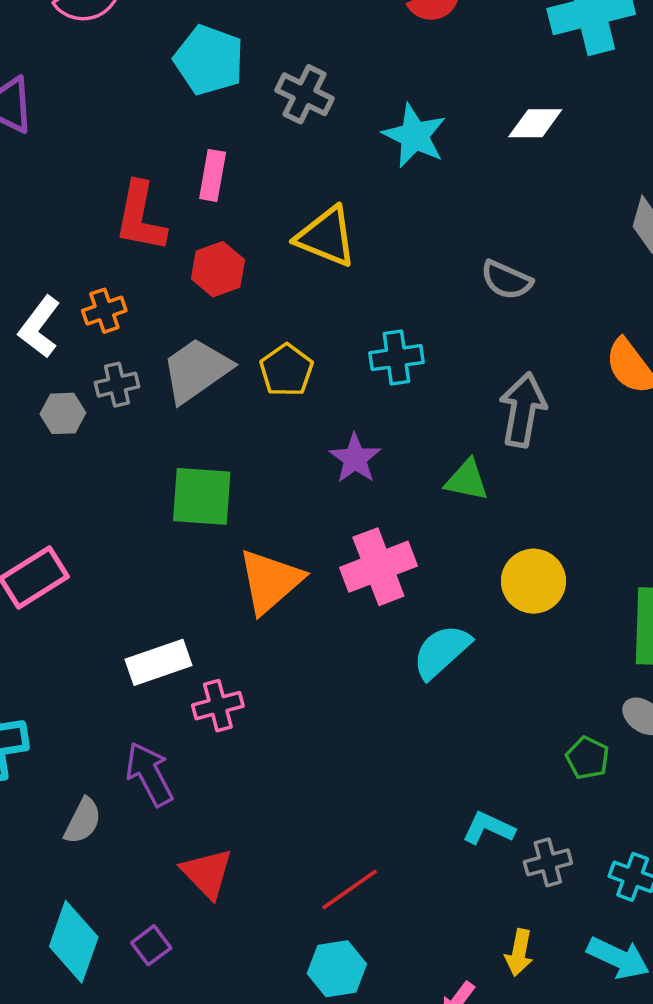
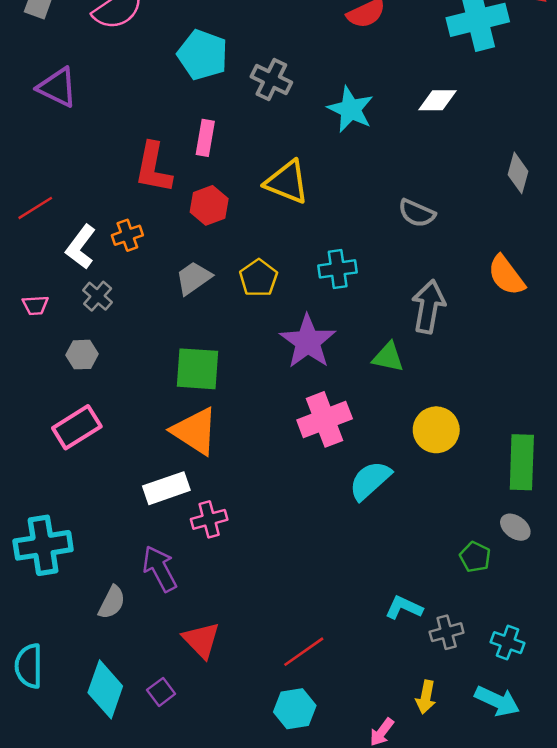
gray trapezoid: (196, 370) -> (194, 278), size x0.7
gray cross: (117, 385) -> (98, 296), moved, turned -36
gray hexagon: (63, 413) -> (82, 355), moved
purple star: (355, 459) -> (308, 342), size x1.5
orange triangle: (270, 581) -> (195, 431), moved, turned -46

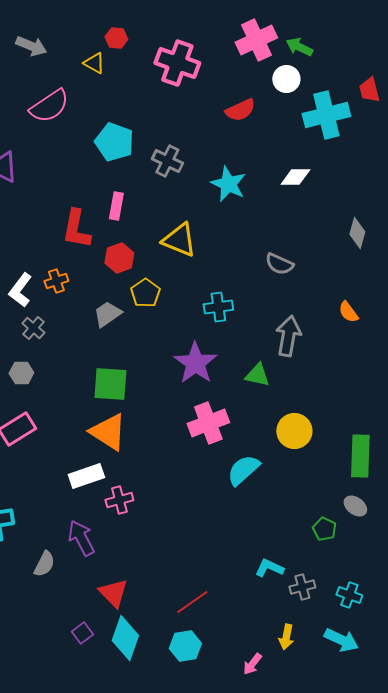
orange semicircle: (506, 275) -> (348, 312), size x0.7
yellow pentagon: (258, 278) -> (145, 293), moved
cyan diamond: (105, 689) -> (125, 638), moved

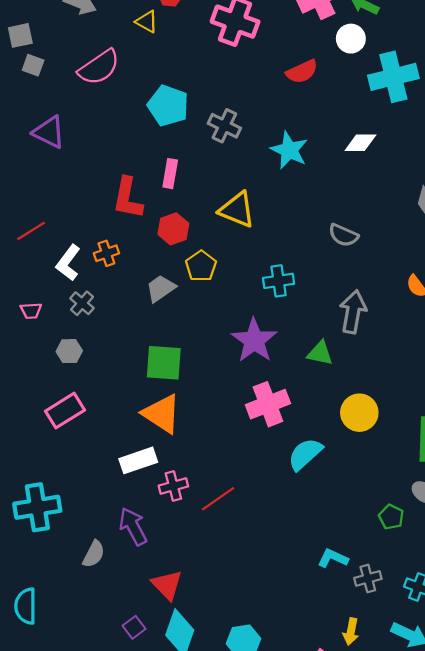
red line: (192, 602) -> (218, 499), moved

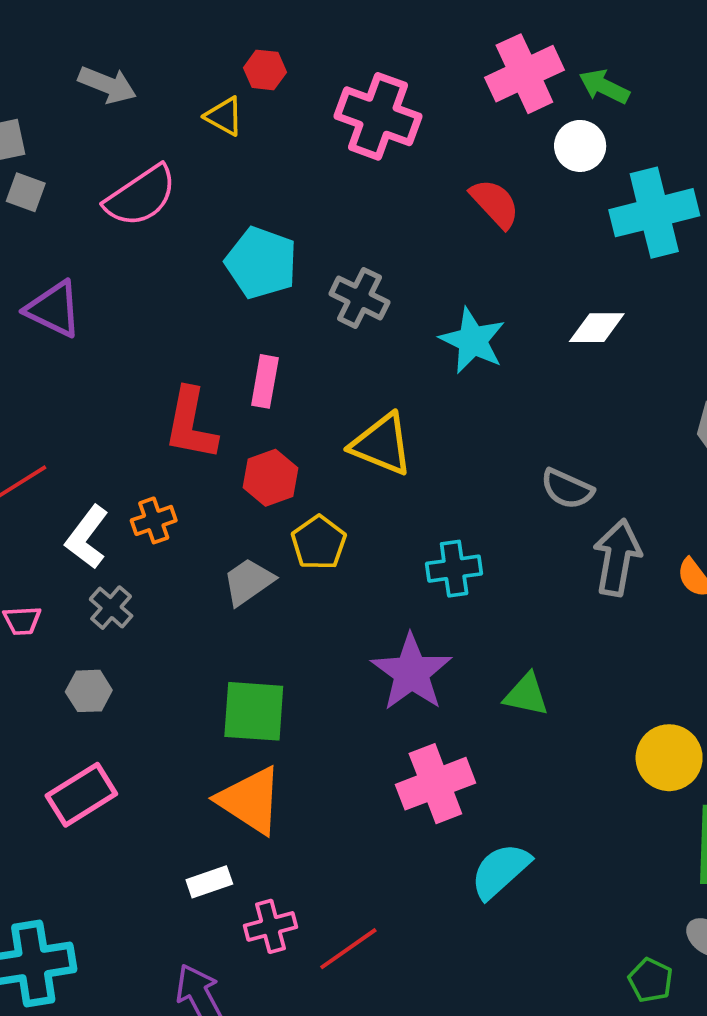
red semicircle: (302, 72) -> (495, 203), turned -108
gray arrow: (353, 312) -> (617, 557), moved
yellow circle: (359, 413) -> (669, 758), moved
white rectangle: (138, 460) -> (209, 882), size x0.7

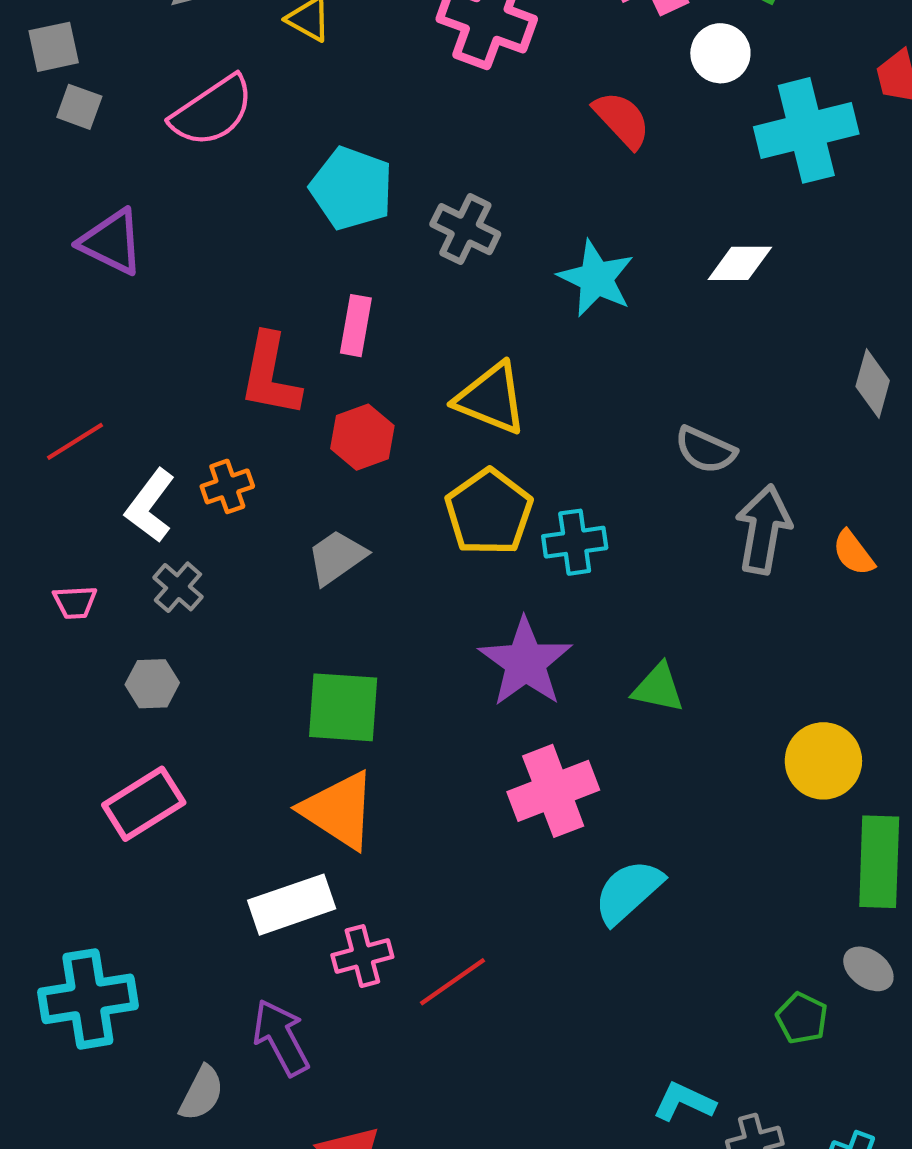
yellow pentagon: (319, 543) -> (489, 512), moved, size x1.4
white rectangle: (209, 882) -> (292, 905), size x1.6

